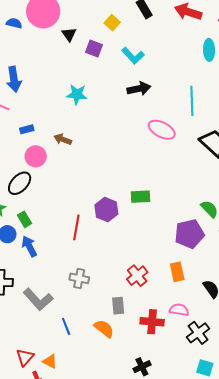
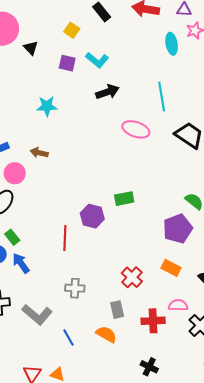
purple square: (94, 49) -> (67, 63), moved
orange rectangle: (177, 272) -> (171, 268), turned -42
black cross: (142, 367) -> (149, 367), turned -30

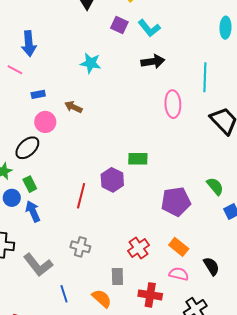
pink ellipse: (136, 129) -> (173, 104), turned 56
green rectangle: (124, 199) -> (138, 159), moved
purple pentagon: (178, 229) -> (176, 202), moved
pink semicircle: (178, 305) -> (179, 274), moved

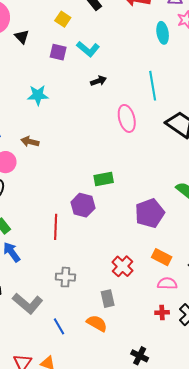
black arrow: (153, 62) -> (98, 81), size x0.7
red cross: (150, 295) -> (162, 312), moved, size x0.6

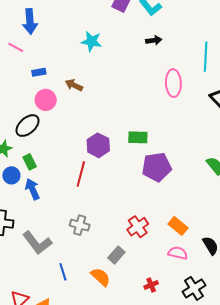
purple hexagon: (83, 205) -> (98, 145), moved
purple pentagon: (150, 213) -> (157, 167), moved
gray rectangle: (108, 299) -> (116, 255), turned 42
red cross: (162, 312) -> (151, 285), moved, turned -32

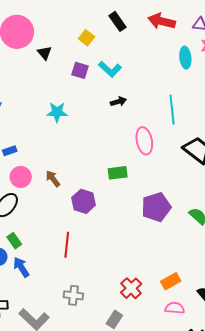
brown arrow: (74, 85) -> (53, 179), moved, turned 36
green rectangle: (138, 137) -> (118, 173), moved
purple hexagon: (98, 145) -> (84, 201), moved
purple pentagon: (157, 167) -> (156, 207), moved
orange rectangle: (178, 226) -> (171, 281), turned -60

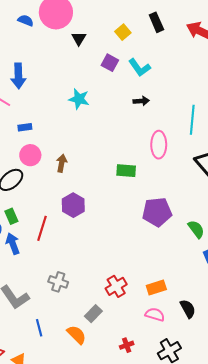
brown arrow: (53, 179) -> (62, 163), turned 36
purple hexagon: (84, 201) -> (73, 205), moved
red line: (67, 245) -> (42, 228), moved

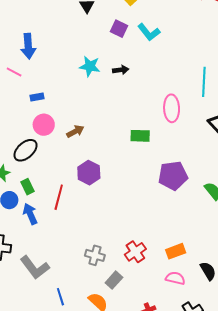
black arrow: (141, 101) -> (121, 70), moved
brown arrow: (62, 163) -> (75, 131), turned 54
gray cross: (58, 282) -> (95, 255), moved

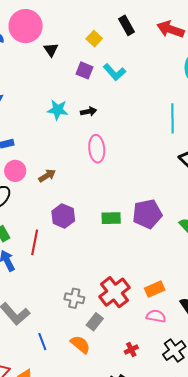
pink ellipse: (172, 108) -> (97, 149), moved
green rectangle: (140, 136) -> (111, 218), moved
red cross: (135, 252) -> (114, 292), size x1.4

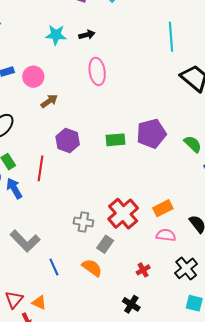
pink circle: (15, 171) -> (33, 77), moved

